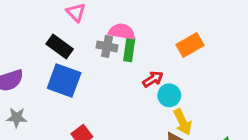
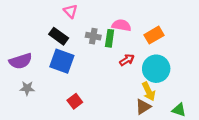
pink semicircle: (122, 32) -> (121, 25), moved
cyan circle: (169, 95) -> (156, 69), moved, size x1.6

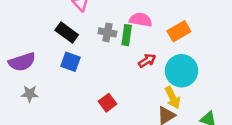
blue square: (62, 61) -> (70, 62), size x0.7
red square: (75, 101) -> (107, 103), moved

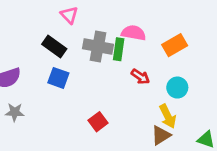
gray cross: (107, 32) -> (98, 46), size x1.5
red arrow: (147, 61) -> (140, 77), turned 66
cyan circle: (181, 71) -> (177, 88), size x0.6

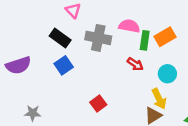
green rectangle: (119, 49) -> (145, 40), moved
blue square: (58, 78) -> (64, 65), turned 36
gray star: (15, 112) -> (33, 113), moved

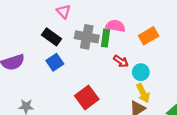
green rectangle: (145, 40) -> (106, 38), moved
cyan circle: (167, 74) -> (141, 72), moved
red square: (98, 104) -> (87, 98), size x1.5

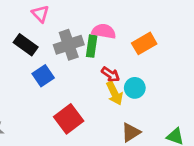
gray cross: (87, 37) -> (69, 45), turned -30
blue square: (55, 62) -> (43, 76), moved
yellow arrow: (143, 93) -> (115, 93), moved

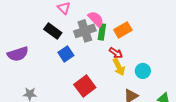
pink semicircle: (104, 31) -> (96, 19), moved, turned 36
orange rectangle: (144, 43) -> (123, 30), moved
cyan circle: (135, 88) -> (143, 71), moved

